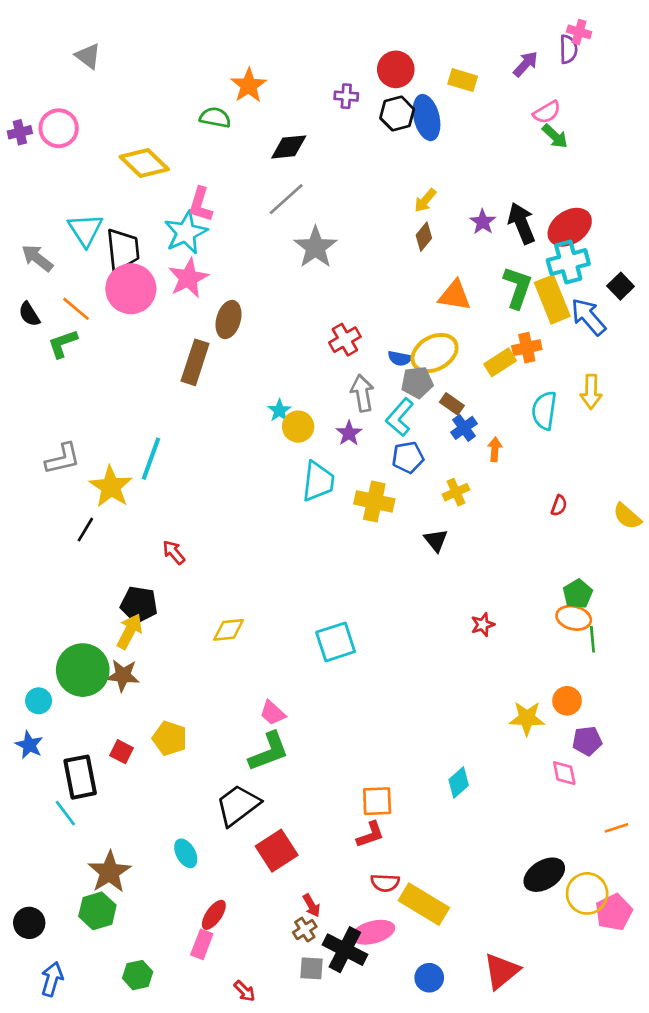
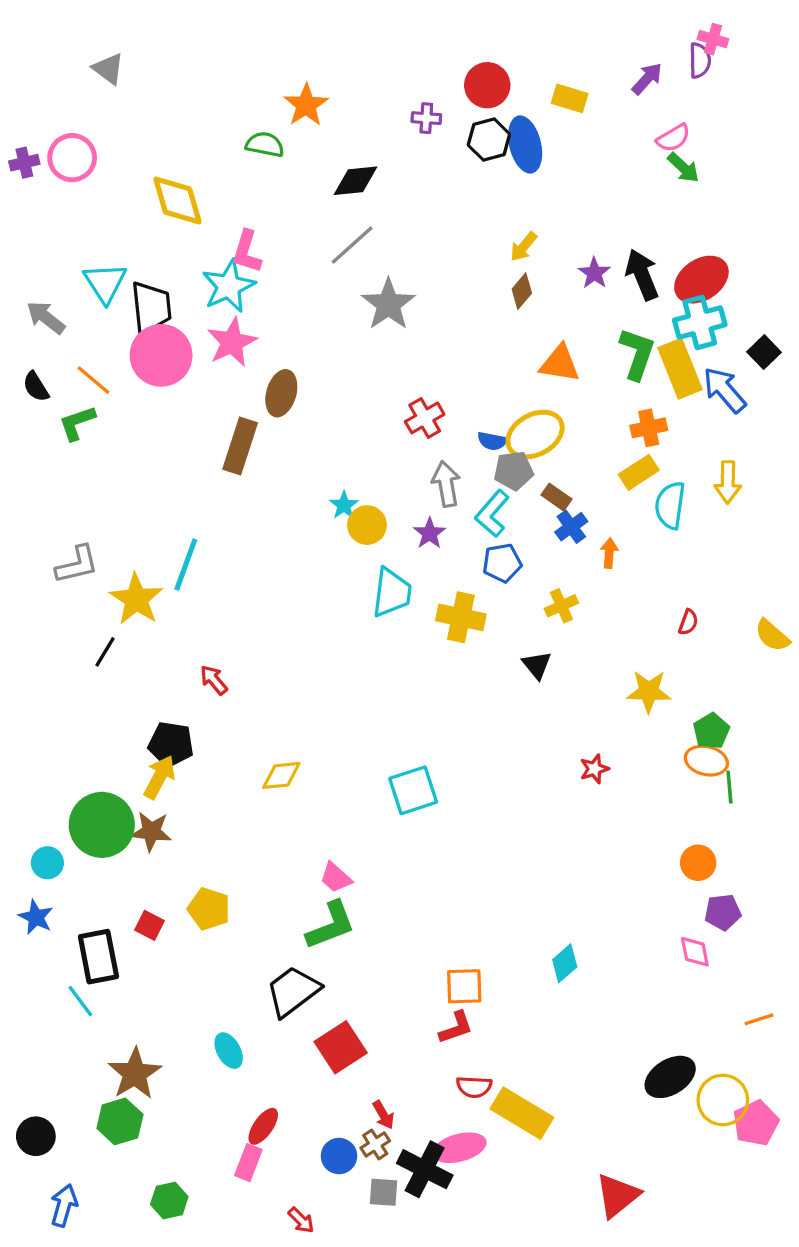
yellow diamond: (144, 163) -> (178, 201), turned 30
yellow rectangle: (500, 362) -> (639, 472), moved
yellow star: (527, 718) -> (649, 691), moved
blue circle: (429, 978) -> (339, 1156), moved

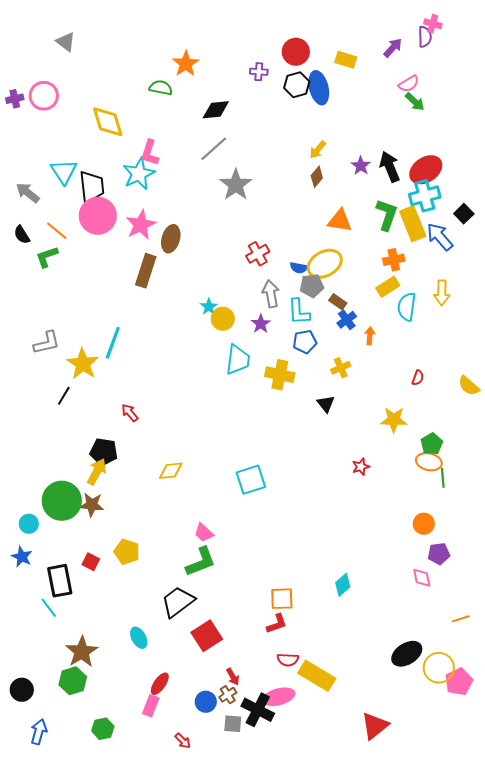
pink star: (232, 342) -> (141, 225), moved
cyan L-shape: (492, 514) -> (299, 312), turned -44

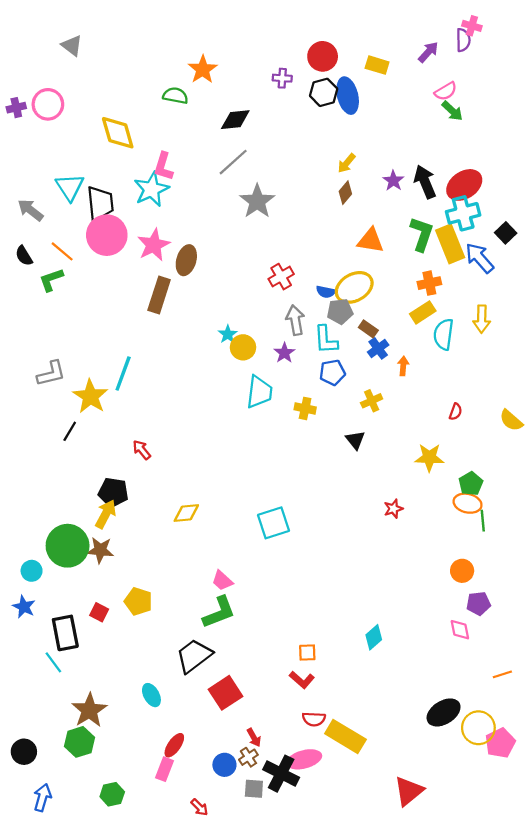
yellow cross: (280, 375) -> (305, 408), size x0.7
orange square: (282, 599) -> (307, 653), size x0.7
red L-shape: (277, 624) -> (302, 680), turned 60

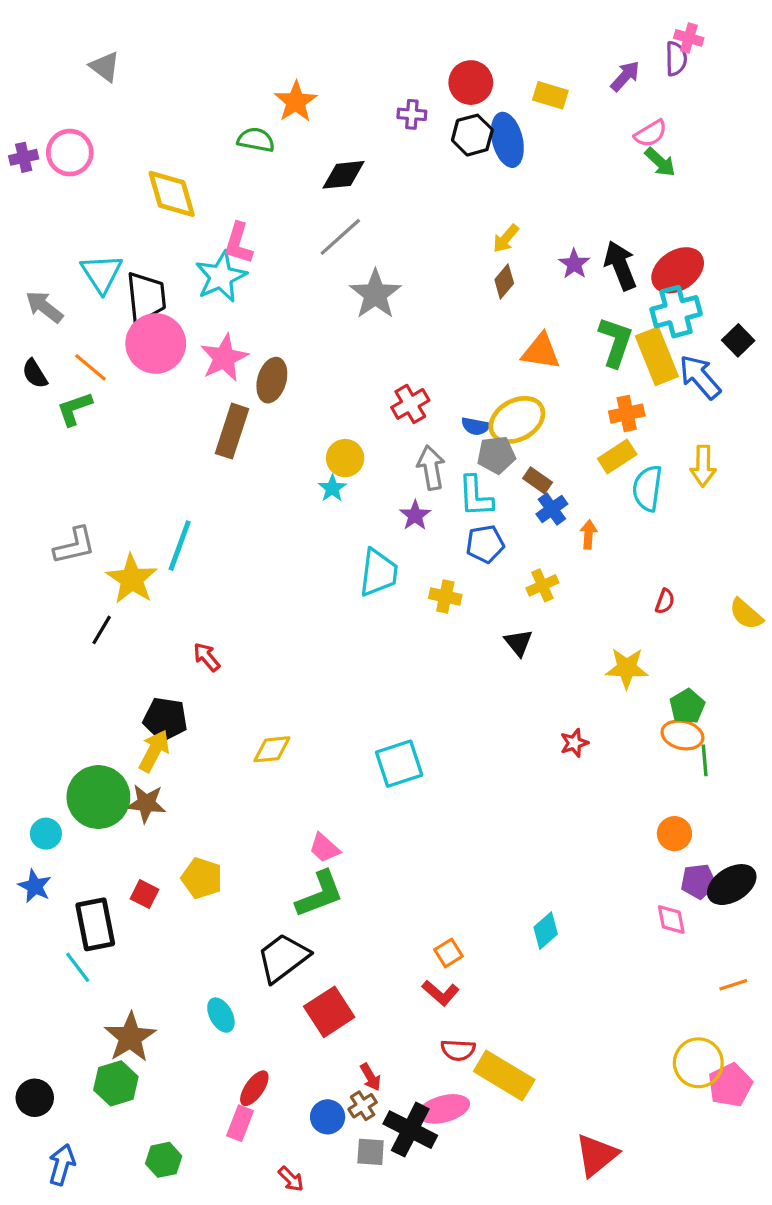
yellow circle: (243, 347) -> (345, 458), moved
orange square: (307, 653) -> (448, 953), turned -30
black ellipse: (444, 712) -> (732, 885), moved

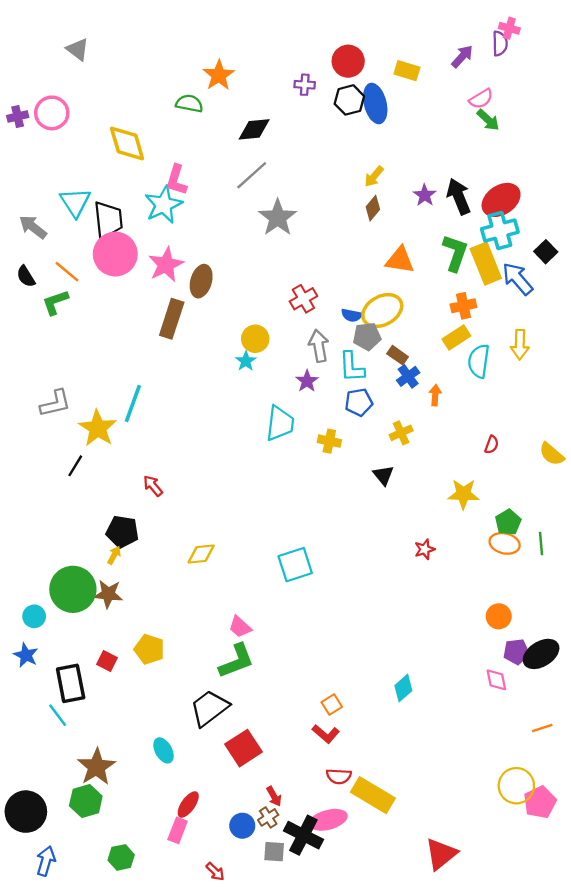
yellow arrow: (154, 751) -> (114, 555), size x0.6
green line: (705, 760) -> (541, 543), moved
black circle: (35, 1098) -> (26, 812), size x1.5

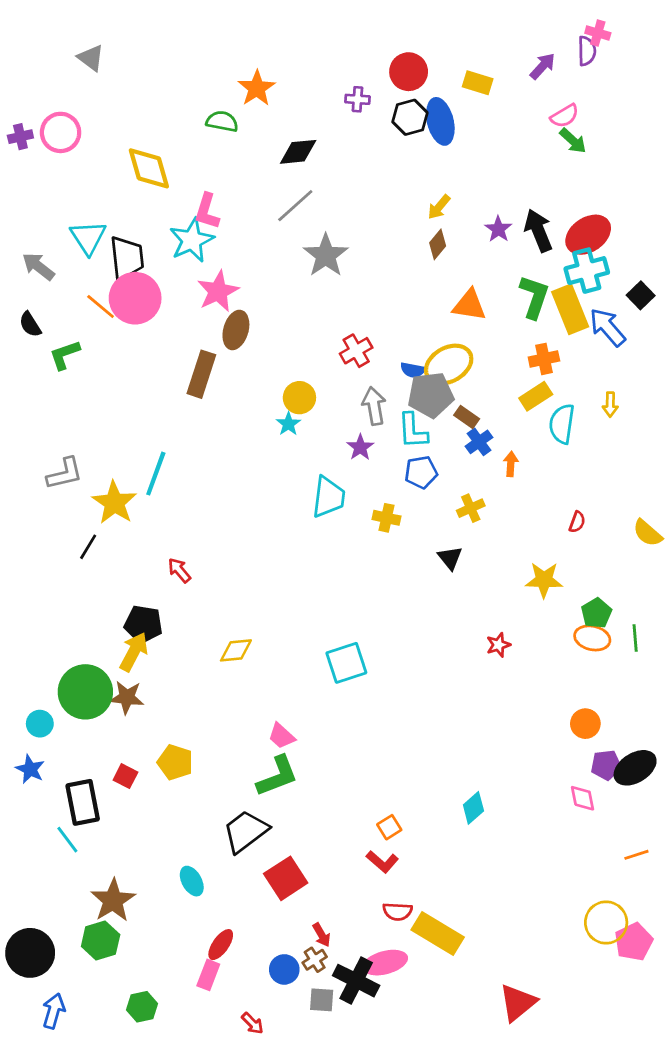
pink star: (166, 265) -> (218, 291), moved
orange line: (67, 272) -> (101, 306), moved
gray pentagon: (367, 336) -> (431, 395), size x1.4
yellow arrow: (520, 345) -> (610, 405), size x0.7
yellow arrow: (114, 555) -> (134, 652), size x1.8

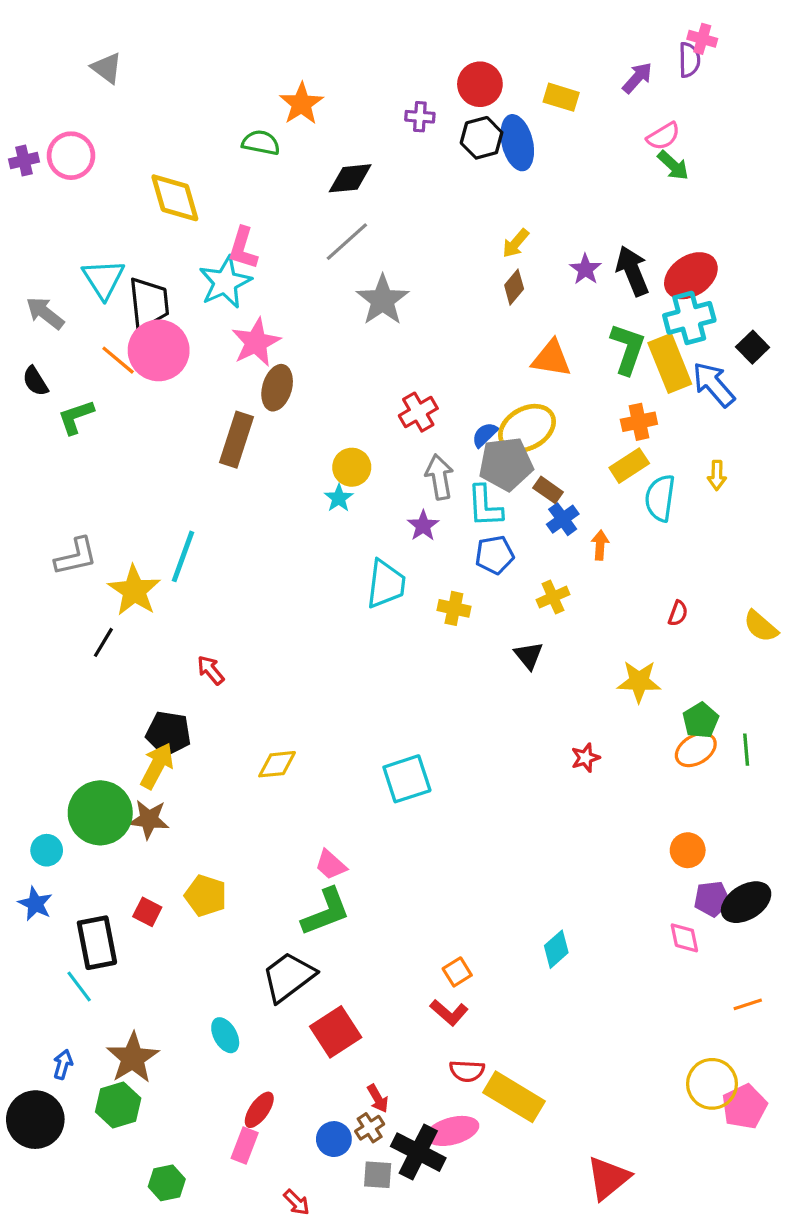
blue semicircle: (413, 370) -> (485, 435), turned 125
orange ellipse: (592, 638) -> (696, 750), turned -44
blue arrow: (54, 1011) -> (63, 1064), moved, size x0.7

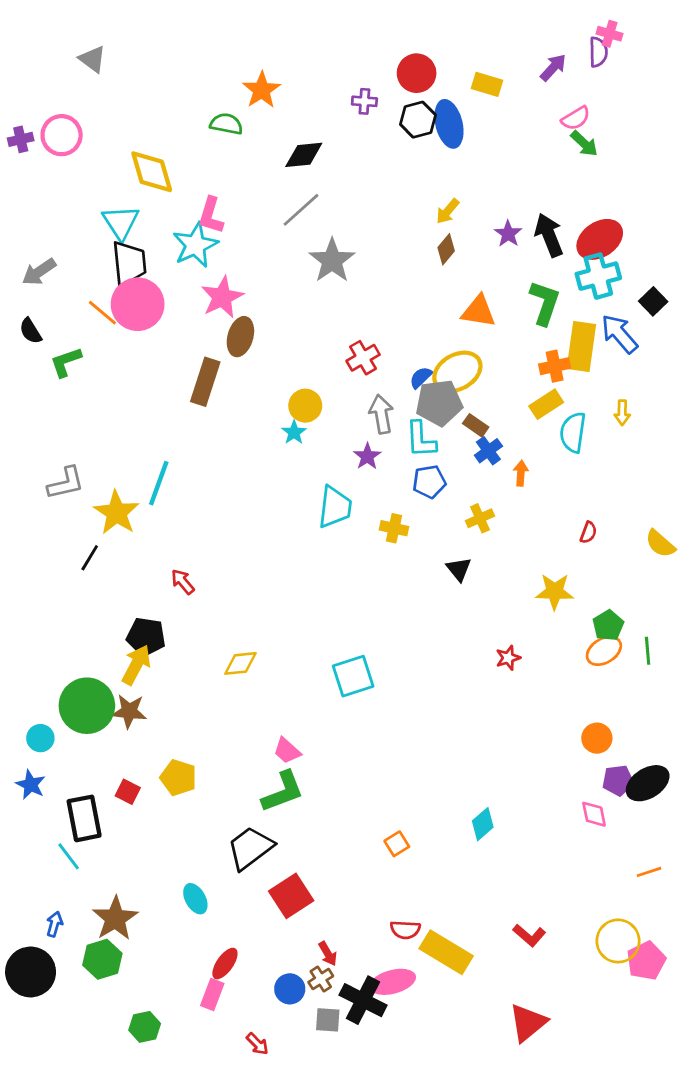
cyan triangle: (103, 279) -> (121, 222), moved
gray arrow: (45, 313) -> (39, 272), turned -72
yellow rectangle: (670, 363) -> (581, 346), moved, turned 30
red L-shape: (449, 1012) -> (529, 935), moved

